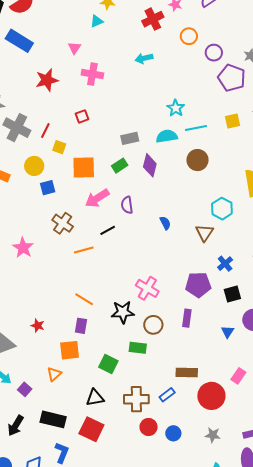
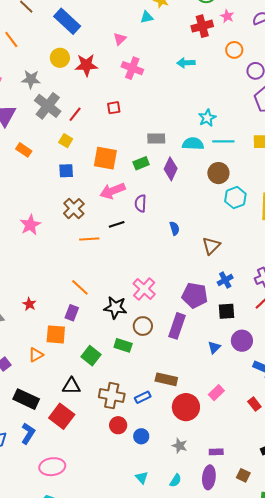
yellow square: (59, 147) -> (66, 141), moved
yellow circle: (34, 166) -> (60, 58), moved
cyan hexagon: (222, 209) -> (235, 198), moved
purple rectangle: (187, 318) -> (177, 326), size x1.4

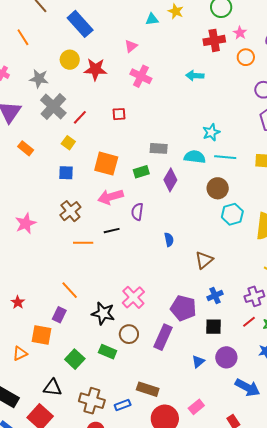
cyan triangle: (147, 17) -> (152, 19), moved
orange circle: (234, 50) -> (246, 57), moved

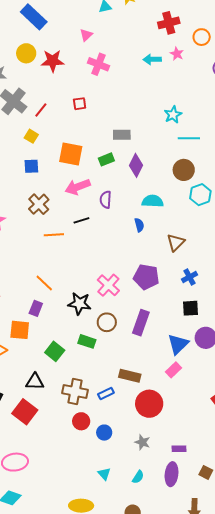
pink star: (240, 33) -> (177, 54), moved
cyan semicircle: (195, 157) -> (153, 201), moved
purple pentagon: (183, 308) -> (146, 277), moved
blue triangle: (198, 362) -> (178, 344), size x1.6
pink rectangle: (196, 407) -> (174, 370), moved

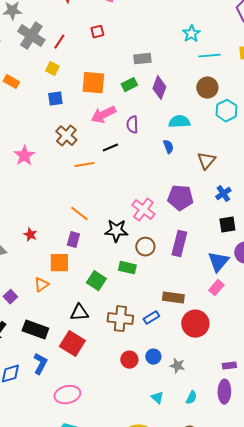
red circle: (81, 421) -> (129, 360), moved
gray star: (142, 442) -> (177, 366), moved

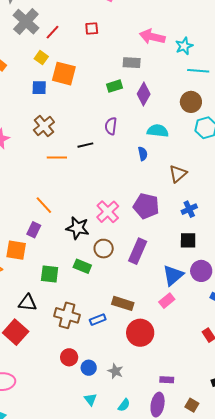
orange square: (93, 83) -> (64, 74), moved
pink arrow: (103, 115) -> (152, 37), moved, turned 30
green square: (96, 281) -> (50, 274), turned -36
blue circle: (153, 357) -> (89, 368), moved

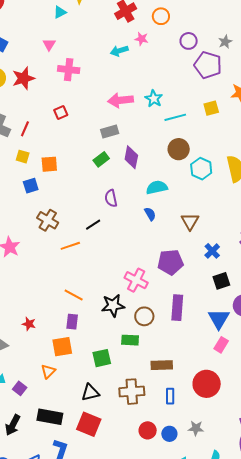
orange square: (64, 74) -> (49, 164), size x0.7
brown rectangle: (123, 303) -> (162, 365), moved
blue rectangle: (98, 320) -> (170, 396), moved, turned -49

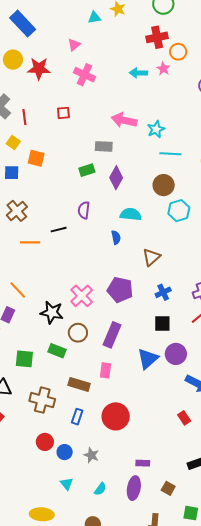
orange circle: (161, 16) -> (178, 52), moved
red line: (25, 129) -> (24, 117), turned -49
pink rectangle: (221, 345) -> (106, 370), moved, turned -42

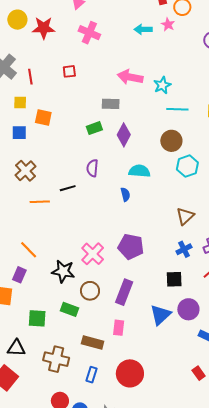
yellow square: (13, 143) -> (20, 103), turned -32
brown triangle: (151, 257) -> (185, 216), moved
blue cross: (163, 292) -> (184, 249), moved

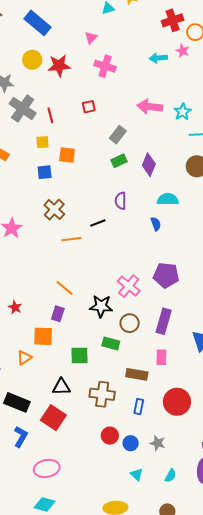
gray rectangle: (111, 104) -> (118, 135), moved, turned -48

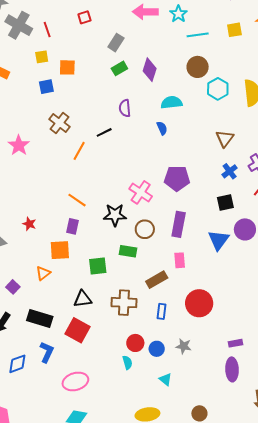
orange line: (71, 239) -> (79, 151), turned -48
brown rectangle: (137, 374) -> (157, 280), turned -35
cyan semicircle: (171, 476) -> (127, 362), moved, turned -40

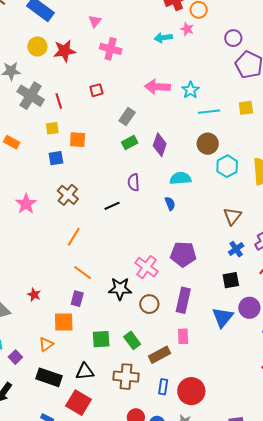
pink star: (19, 145) -> (26, 204), moved
orange line: (79, 151) -> (74, 237), moved
green rectangle: (128, 251) -> (132, 340), moved, turned 42
red circle: (199, 303) -> (191, 391), moved
black rectangle: (40, 318) -> (49, 377), moved

